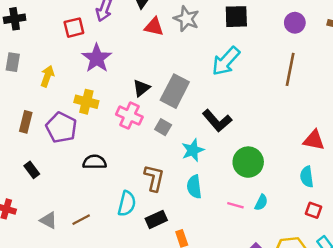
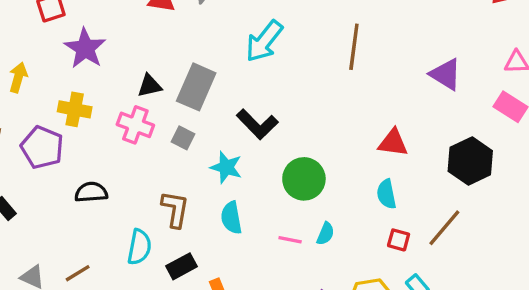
black triangle: (141, 88) -> (150, 86), turned 30
cyan star: (193, 150) -> (226, 167), turned -30

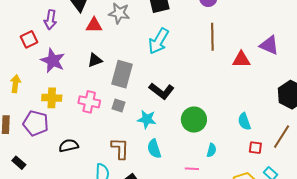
black triangle: (150, 86) -> (95, 60), moved
red triangle: (393, 143) -> (241, 60), moved
pink line: (290, 240) -> (192, 169), moved

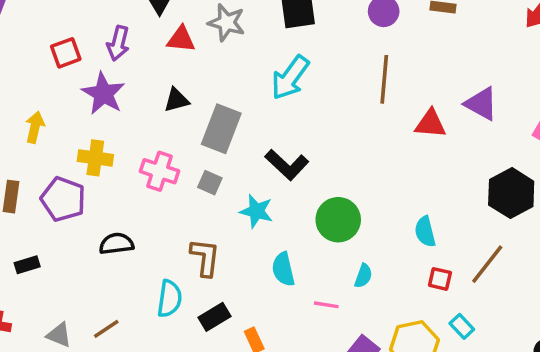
purple arrow: (50, 20) -> (118, 43), moved
cyan semicircle: (154, 149) -> (283, 269), moved
black rectangle: (19, 163) -> (27, 265), turned -64

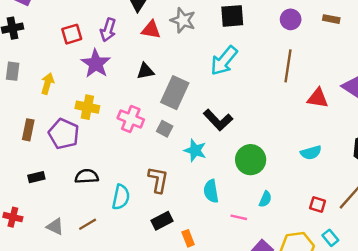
cyan semicircle: (425, 232) -> (311, 153), moved, turned -96
black semicircle: (116, 244) -> (87, 176), moved
cyan semicircle: (170, 299) -> (121, 197), moved

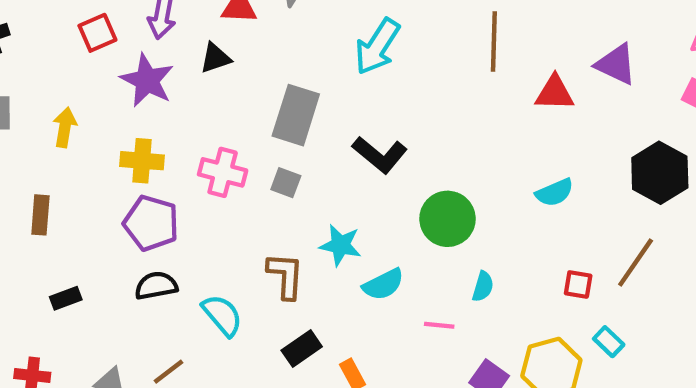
black triangle: (145, 71) -> (215, 58), moved
purple pentagon: (64, 134) -> (151, 223), moved
cyan star: (195, 150) -> (340, 245), moved
cyan semicircle: (211, 191) -> (383, 284), turned -100
cyan semicircle: (121, 197) -> (222, 315), turned -45

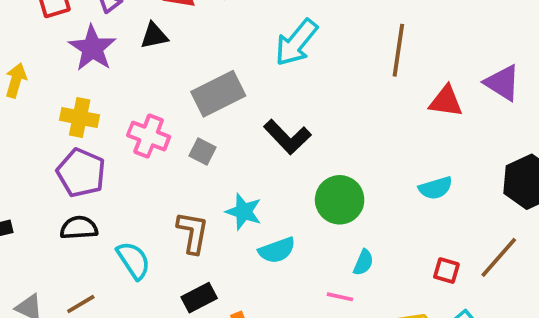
gray rectangle: (296, 115) -> (218, 94), turned 39
pink line: (439, 325) -> (340, 297), moved

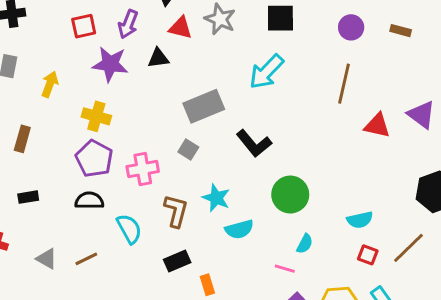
purple star: (92, 48) -> (110, 64), turned -30
pink cross: (149, 136) -> (143, 169), moved, turned -36
cyan semicircle: (436, 188) -> (360, 220), moved

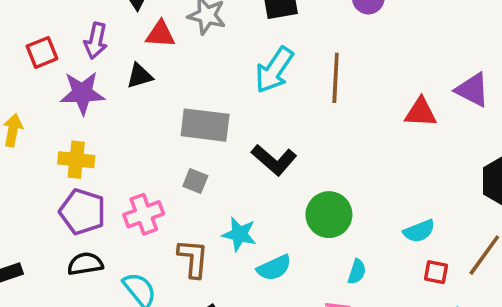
brown line: (344, 84) -> (336, 78), moved
gray rectangle: (204, 106) -> (205, 125), turned 39

